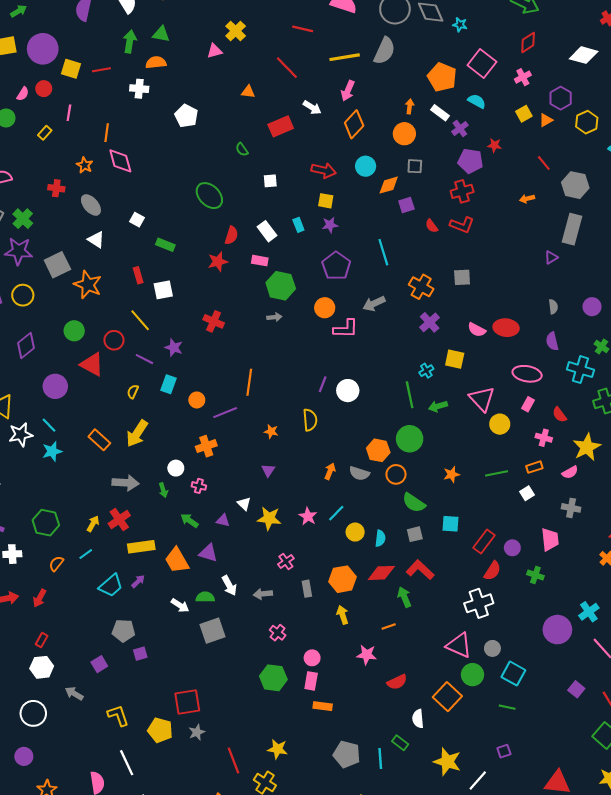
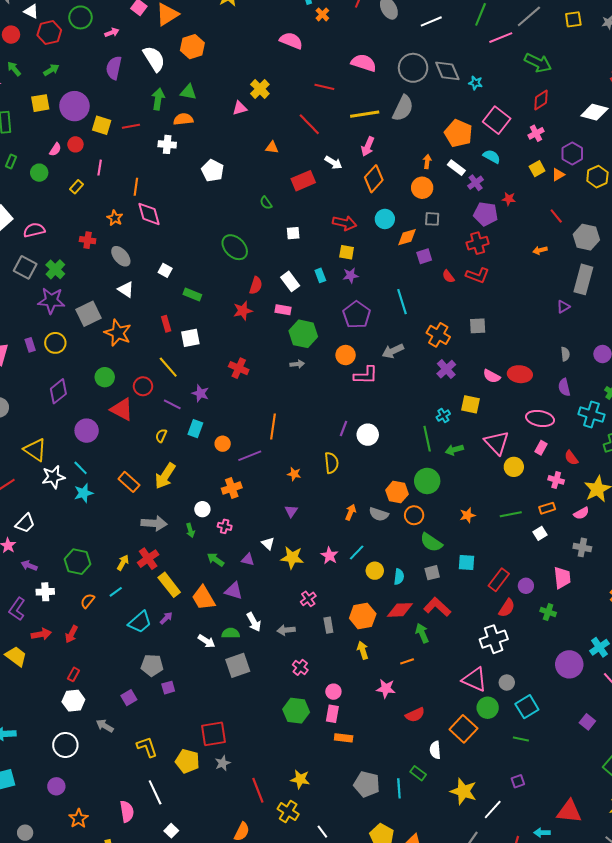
yellow rectangle: (141, 547) -> (169, 585), turned 60
cyan square: (513, 674) -> (527, 707), turned 30

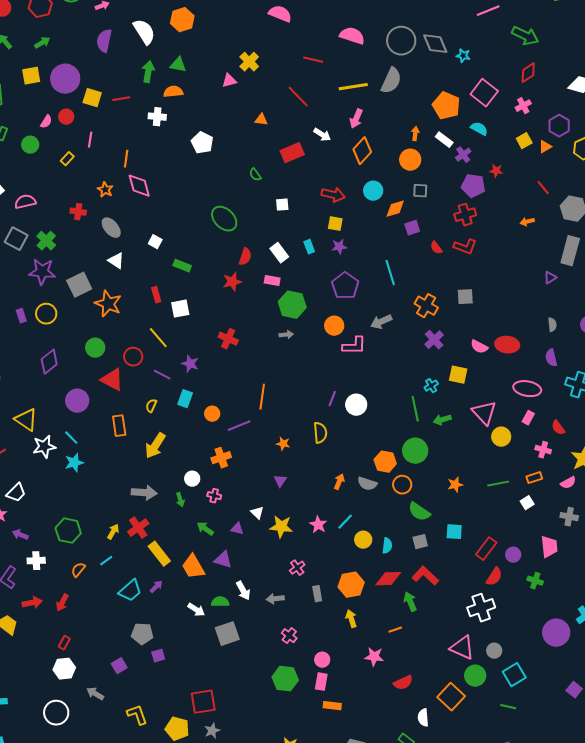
orange rectangle: (129, 482) -> (119, 426), moved, turned 40

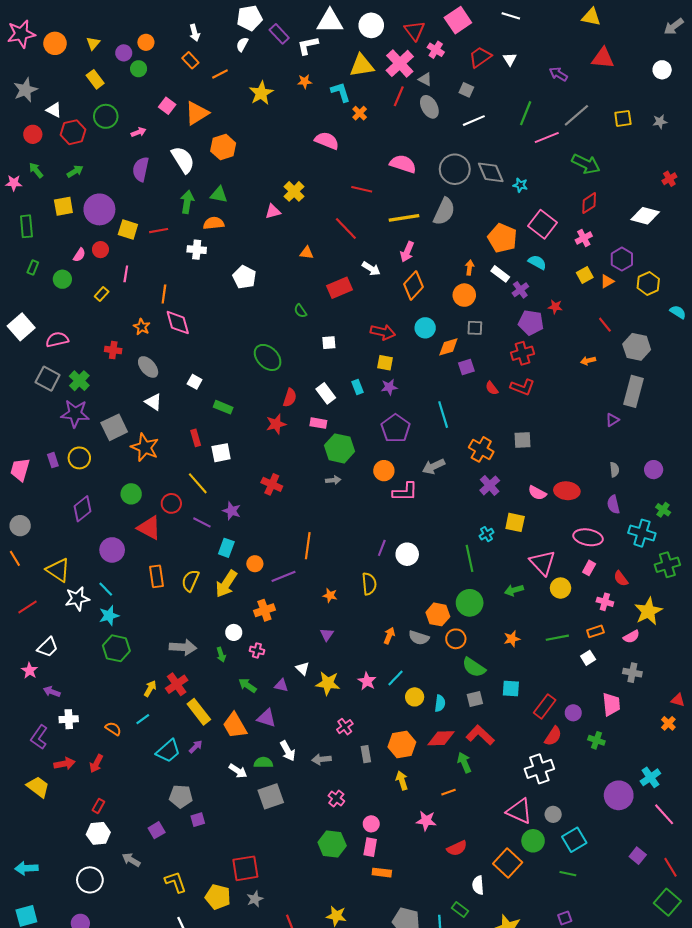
yellow semicircle: (151, 406) -> (190, 581), moved, size x1.5
green arrow: (442, 420) -> (514, 590), moved
yellow arrow: (155, 446) -> (226, 584), moved
green hexagon: (68, 531) -> (116, 648), moved
orange semicircle: (78, 570) -> (113, 729), turned 84

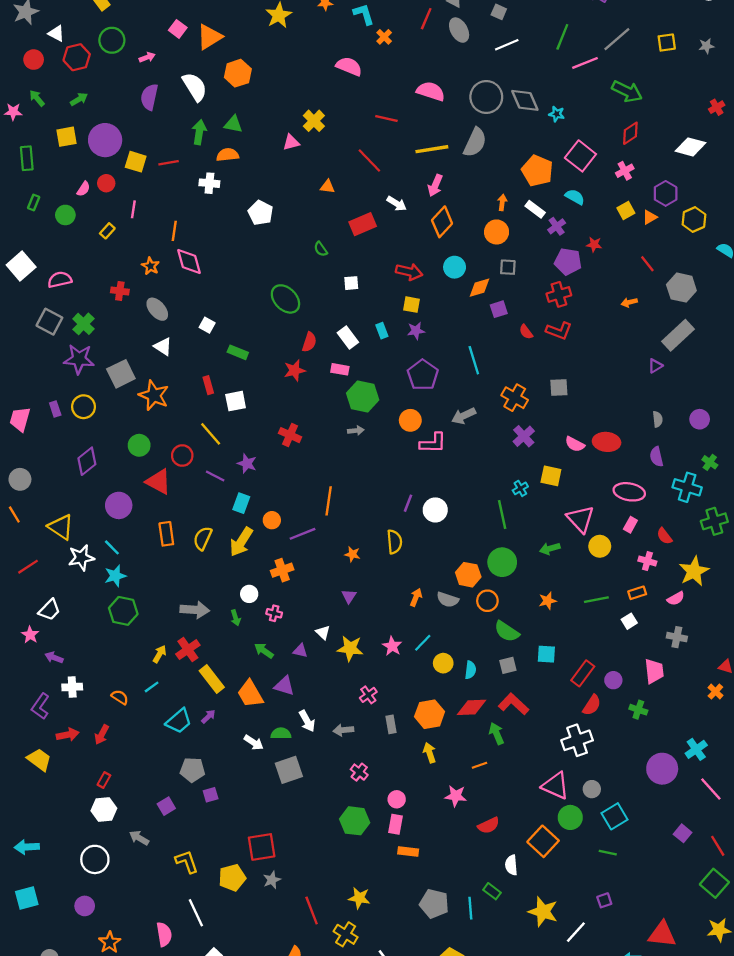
gray rectangle: (633, 391) -> (678, 335), turned 32
yellow pentagon: (218, 897) -> (232, 878), turned -30

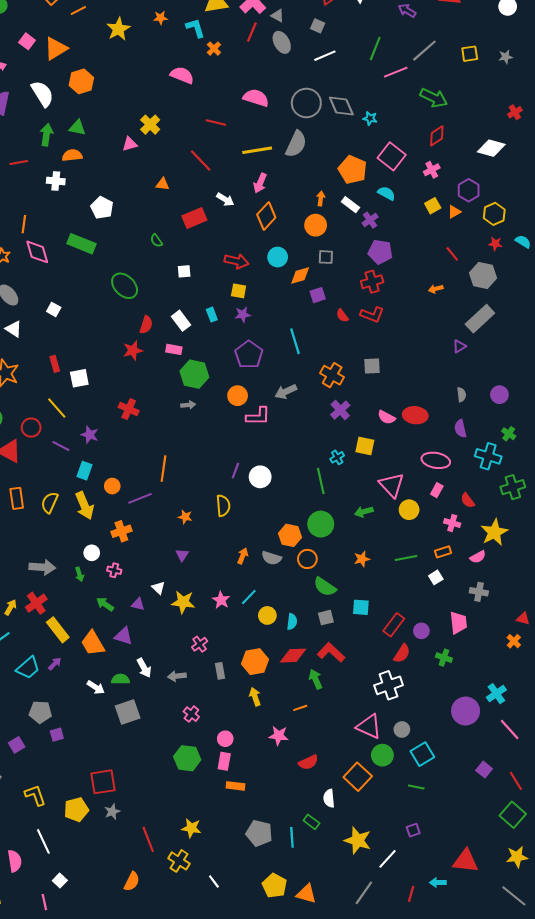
red star: (594, 244) -> (495, 244), moved
green rectangle: (238, 352) -> (81, 244), moved, size x1.5
yellow arrow: (241, 542) -> (85, 506), turned -56

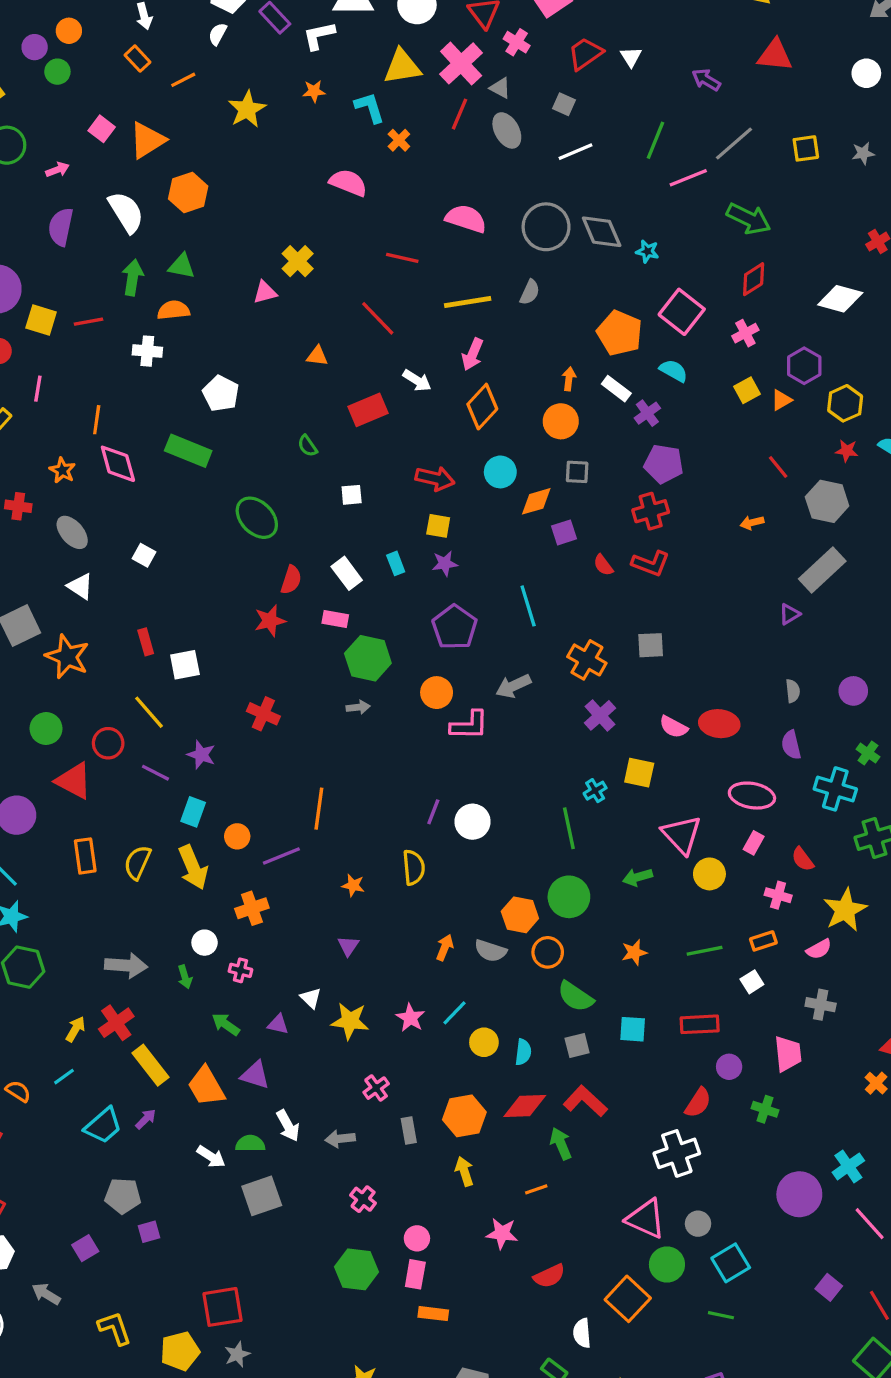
gray semicircle: (296, 144) -> (530, 292), size x0.6
red rectangle: (394, 625) -> (700, 1024), moved, turned 50

